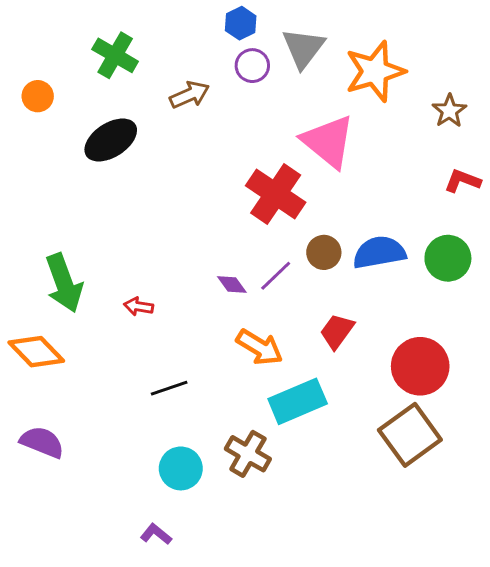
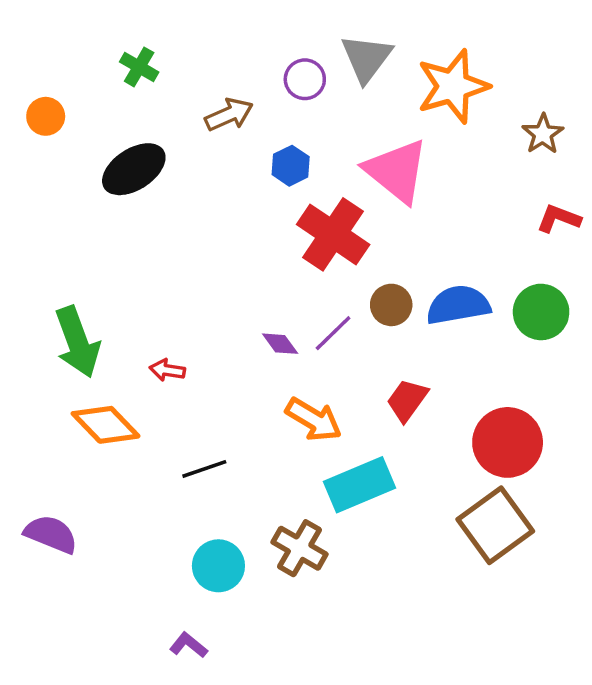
blue hexagon: (241, 23) -> (291, 166), moved
green cross: (115, 55) -> (139, 67), size x0.7
orange diamond: (36, 352) -> (106, 425), moved

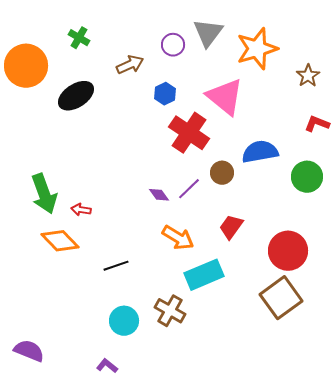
orange circle: (46, 116) -> (26, 66), size x2.0
blue semicircle: (458, 305) -> (260, 152), moved
red arrow: (167, 370) -> (81, 210), moved
purple semicircle: (51, 534) -> (29, 351), moved

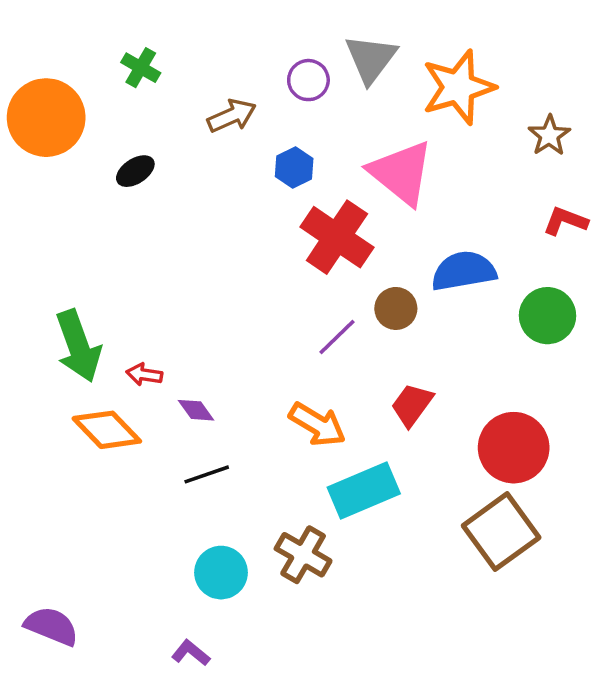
black ellipse: (76, 96) -> (135, 171), size x0.6
purple diamond: (159, 195) -> (196, 410), moved

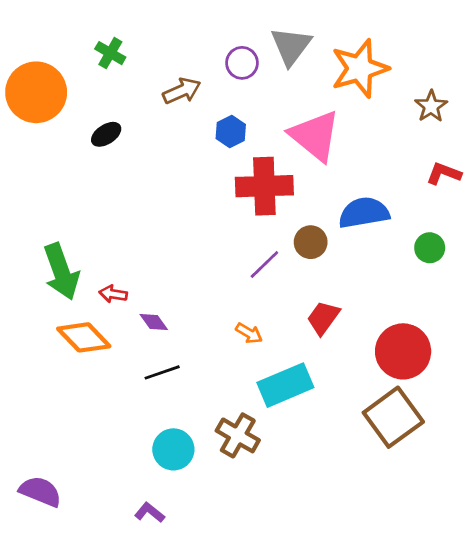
red cross: (337, 237) -> (264, 186), turned -36
green circle: (548, 316) -> (430, 248), size x0.7
orange arrow: (317, 424) -> (249, 333), size x0.6

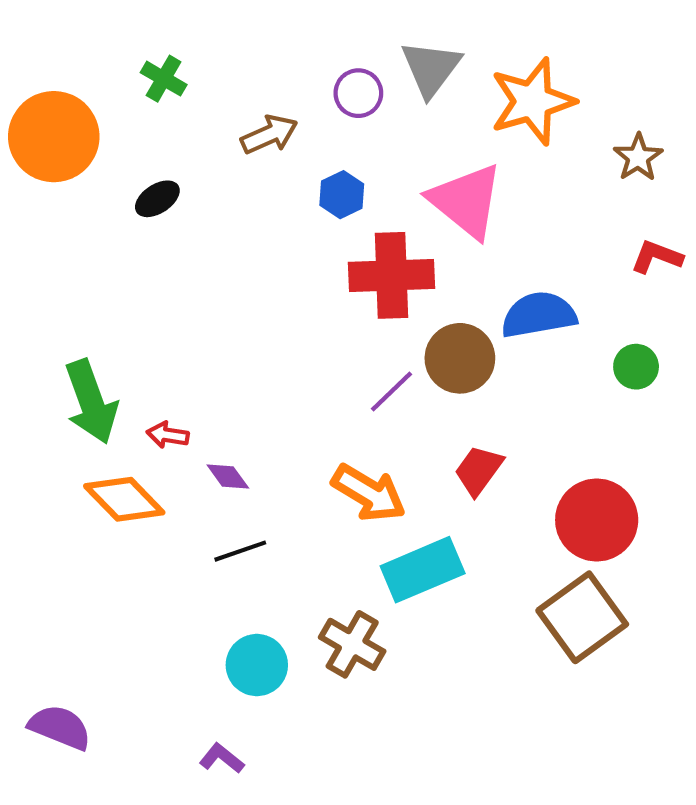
brown circle: (311, 242) -> (460, 358), size x1.4
orange arrow: (249, 333) -> (369, 493), size x1.8

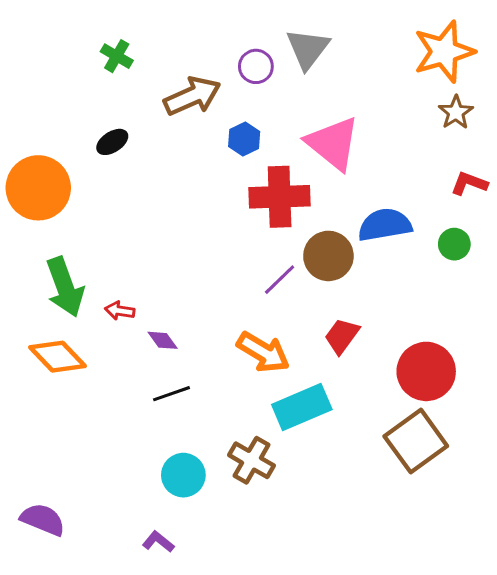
orange star: (532, 101) -> (444, 52), moved
brown arrow: (269, 135) -> (192, 96), size x1.4
orange circle: (54, 137) -> (38, 188), moved
green circle: (636, 367) -> (454, 244), moved
orange diamond: (124, 499) -> (58, 357), moved

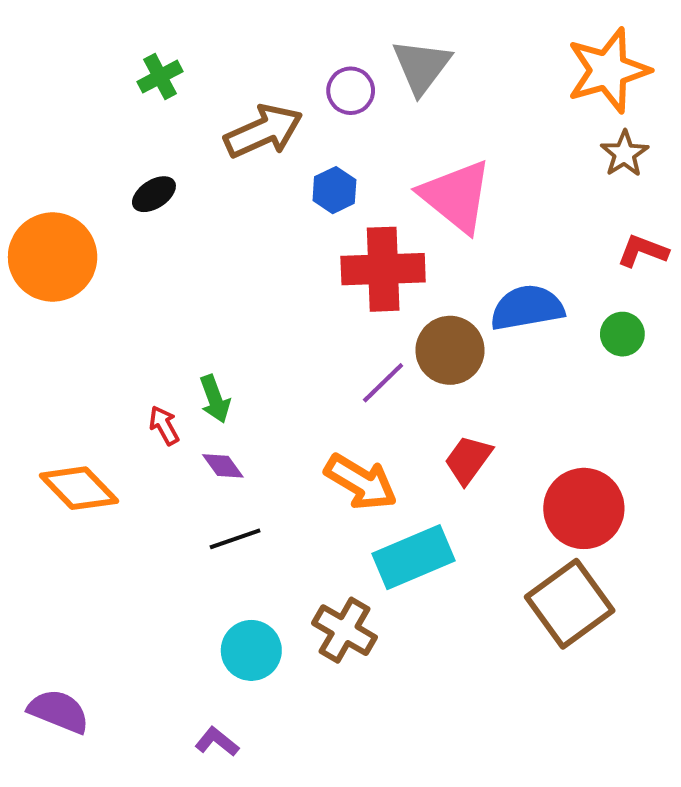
green cross: (117, 56) -> (160, 77), turned 32
green arrow: (65, 287) -> (215, 399), moved, size x0.6
red arrow: (120, 311) -> (164, 425), turned 52

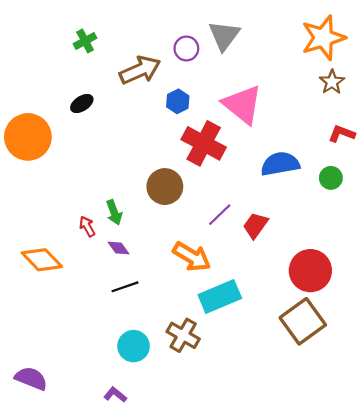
red cross: (383, 269) -> (204, 143), turned 30
brown circle: (450, 350) -> (165, 187), moved
purple line: (383, 383) -> (220, 215), moved
red trapezoid: (468, 460) -> (255, 225), moved

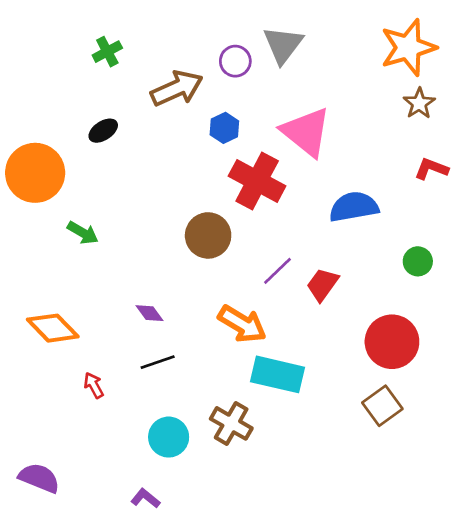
green circle: (331, 178) -> (418, 261), moved
green arrow: (114, 212) -> (83, 233), moved, turned -40
red arrow: (87, 226) -> (94, 385), moved
cyan rectangle: (220, 296) -> (278, 374), turned 36
brown square: (303, 321) -> (382, 406), size x0.7

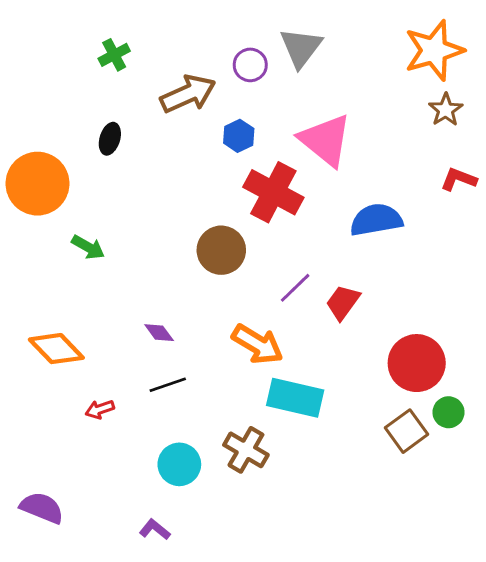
black ellipse: (103, 131) -> (110, 139), turned -40
green circle: (418, 261) -> (449, 412), moved
red arrow: (94, 385) -> (100, 409), turned -80

